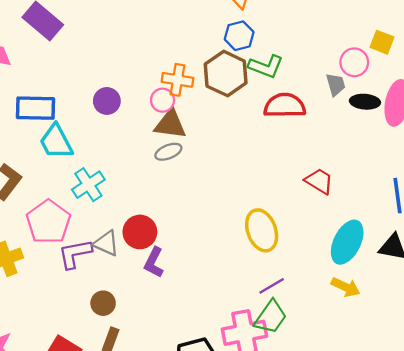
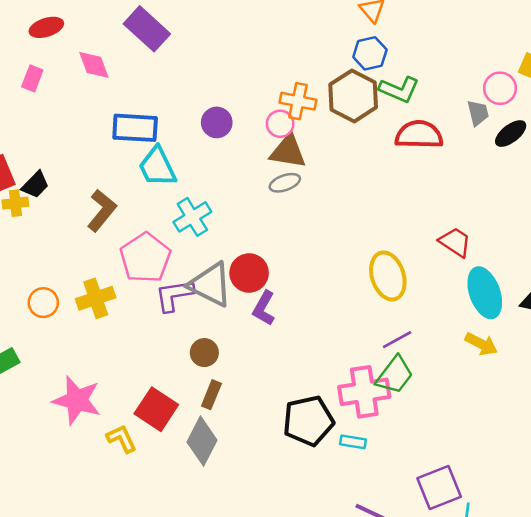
black ellipse: (365, 102) -> (511, 134), turned -44
red trapezoid: (319, 181) -> (455, 242), moved
cyan ellipse: (347, 242) -> (485, 293), turned -48
gray triangle: (106, 243) -> (210, 285), size x1.5

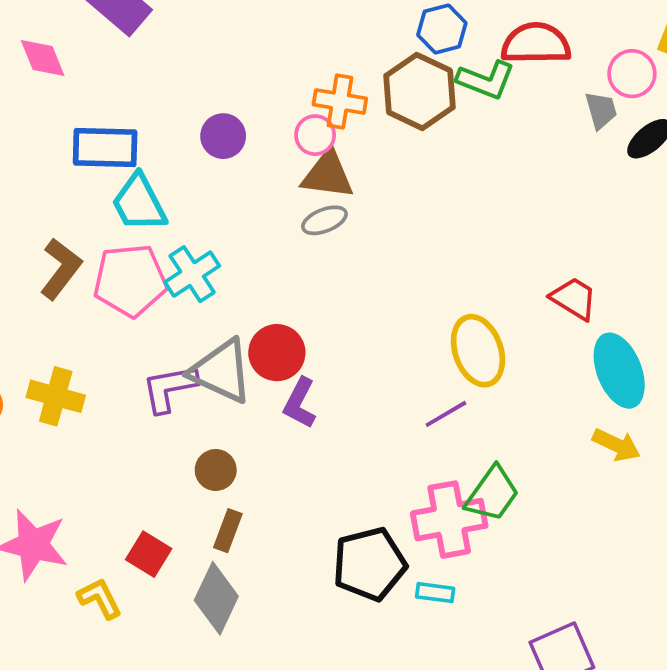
red semicircle: (419, 135) -> (536, 44), moved
pink pentagon: (145, 258) -> (130, 280), moved, turned 30
yellow cross: (96, 298) -> (56, 396), turned 36
purple line: (397, 340) -> (446, 414), moved
red square: (156, 409) -> (149, 554), size x0.7

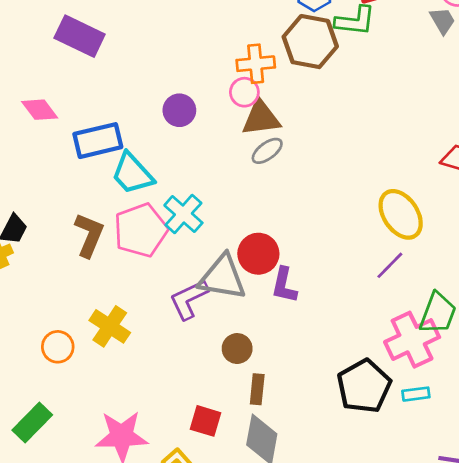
pink diamond: (43, 58) -> (40, 110), moved
yellow cross: (56, 396) -> (110, 326), turned 33

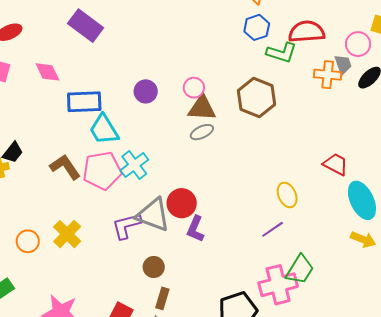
brown hexagon: (310, 42) -> (257, 97), moved
orange cross: (256, 64) -> (328, 75), moved
yellow ellipse: (401, 214) -> (287, 195), size x0.7
brown L-shape: (89, 235) -> (65, 167), turned -68

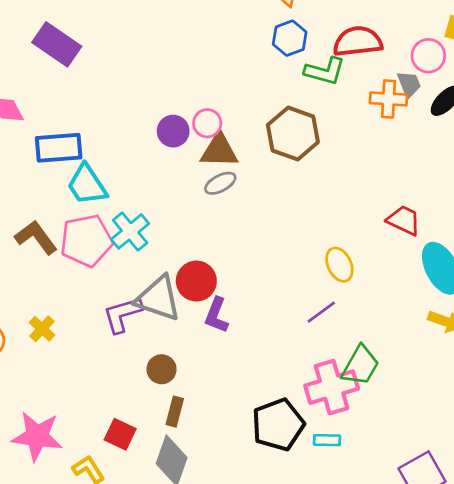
purple circle: (146, 91) -> (173, 131), moved
yellow cross: (67, 234) -> (42, 329), size x0.7

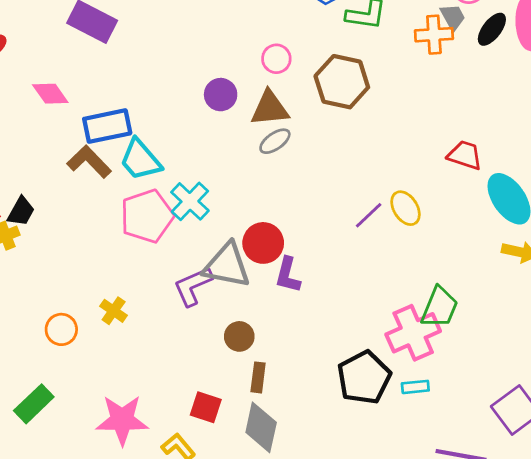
pink circle: (207, 123) -> (276, 59), moved
brown L-shape: (36, 237) -> (89, 162), moved
purple line: (321, 312) -> (369, 215), moved

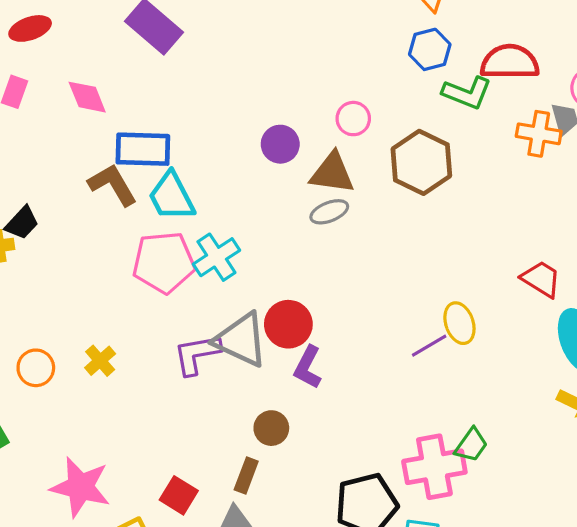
purple line: (369, 215) -> (429, 346), moved
green trapezoid: (439, 307) -> (471, 445), size x0.7
brown circle: (239, 336) -> (271, 428), moved

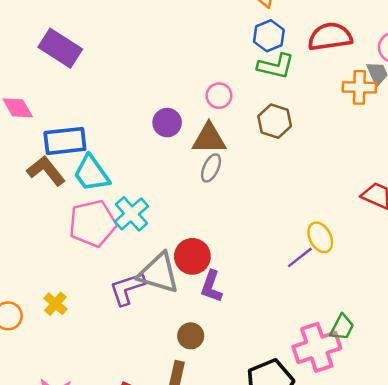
green L-shape: (467, 93) -> (276, 66), moved
brown hexagon: (421, 162) -> (275, 121), size x0.7
gray ellipse: (329, 212) -> (211, 168), turned -36

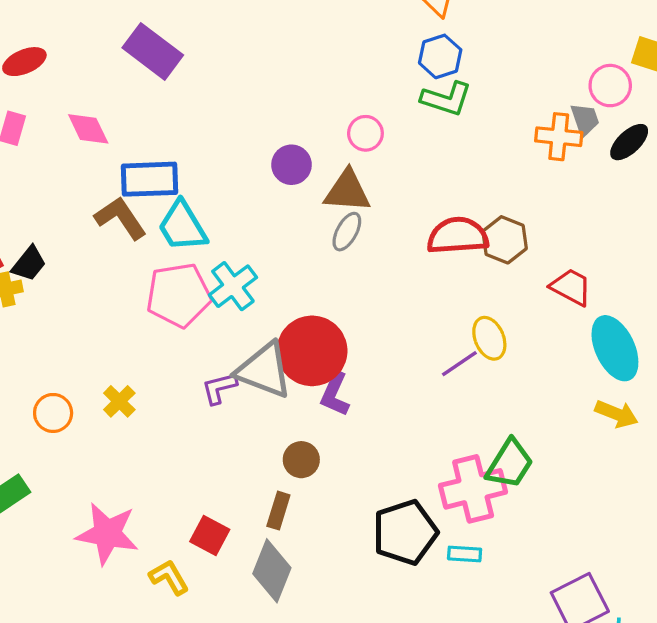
red semicircle: (330, 37) -> (458, 236), moved
brown hexagon: (275, 121) -> (505, 240), moved
red circle: (192, 256) -> (312, 351), size x1.4
purple L-shape: (127, 289) -> (219, 388), size x0.7
green trapezoid: (342, 327) -> (510, 464), size x1.4

